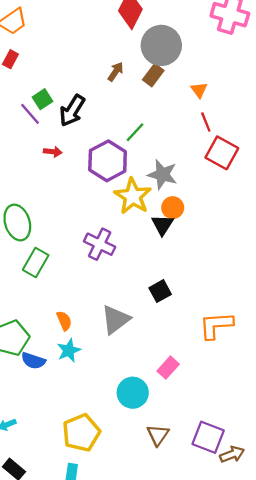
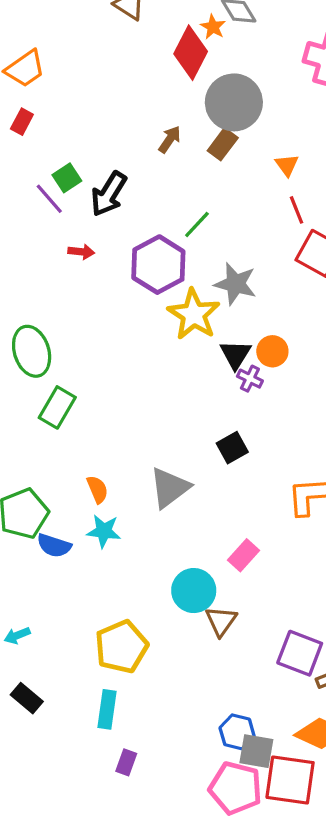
orange circle: (173, 208) -> (272, 351), moved
purple cross: (100, 244) -> (250, 379), moved, size x0.6
cyan star: (69, 350) -> (104, 531), turned 30
brown triangle: (158, 435) -> (221, 621), moved

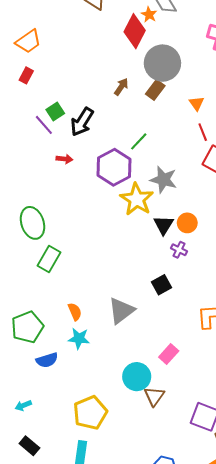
purple cross: (250, 379) -> (179, 250), moved
blue semicircle: (54, 546) -> (47, 360), moved, turned -35

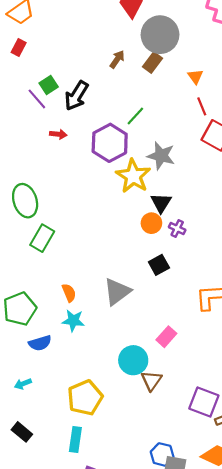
orange circle: (187, 223) -> (151, 223), moved
cyan arrow: (23, 406) -> (23, 384), moved

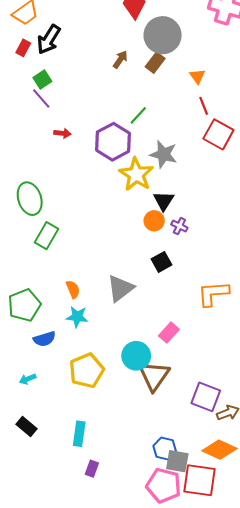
green square: (49, 85) -> (42, 79), moved
black arrow: (76, 96) -> (49, 39), moved
brown triangle: (151, 381) -> (154, 376), size x1.5
yellow pentagon: (85, 398) -> (87, 371), moved

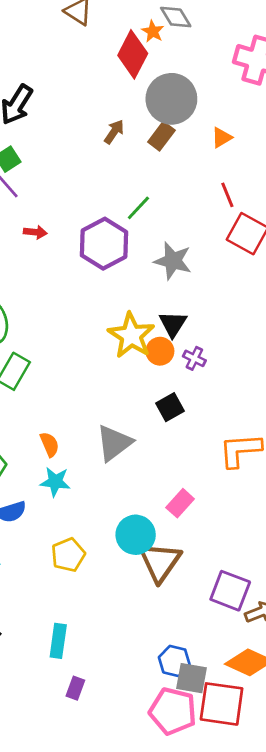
orange triangle: (197, 76) -> (222, 138), moved, turned 35
yellow star: (136, 174) -> (131, 335), moved
yellow pentagon: (87, 371) -> (68, 555), size x0.7

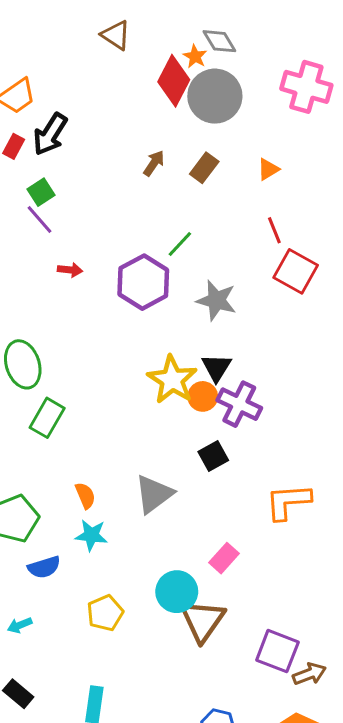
gray circle: (171, 99) -> (215, 96), moved
purple cross: (194, 358) -> (239, 404), size x1.8

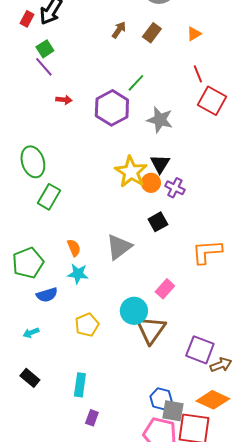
purple cross: (239, 404) -> (175, 188), size x0.7

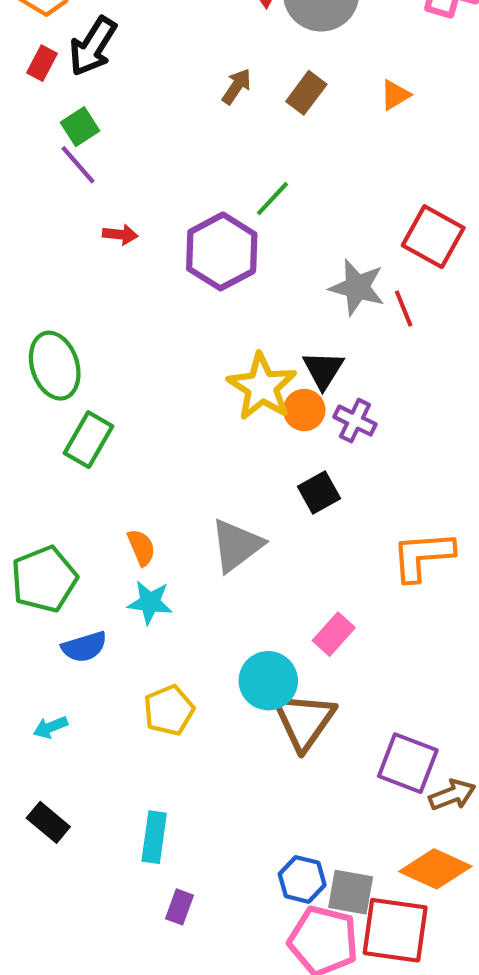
red line: (198, 74) -> (404, 308), moved
gray star: (160, 120) -> (357, 287), moved
blue hexagon: (161, 399) -> (302, 879), moved

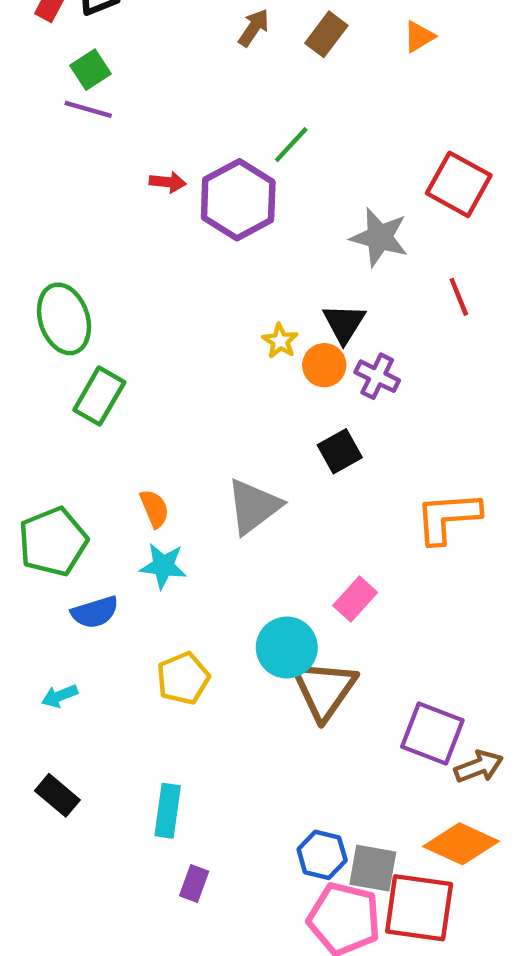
purple line: (78, 165) -> (88, 109), turned -33
red arrow: (120, 234) -> (168, 182), moved
red line: (404, 308) -> (459, 297), moved
yellow star: (262, 387) -> (280, 341), size x0.5

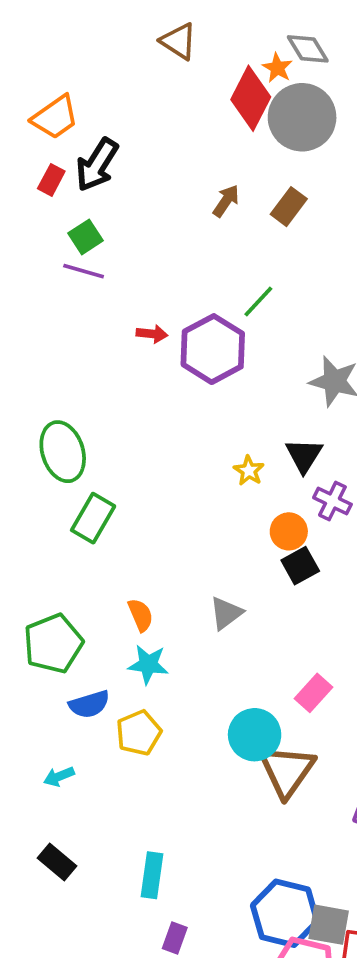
orange circle: (324, 365) -> (289, 531), moved
gray triangle: (254, 506) -> (226, 613), size x0.7
yellow pentagon: (183, 678) -> (139, 733), moved
blue hexagon: (322, 855) -> (285, 913), size x1.6

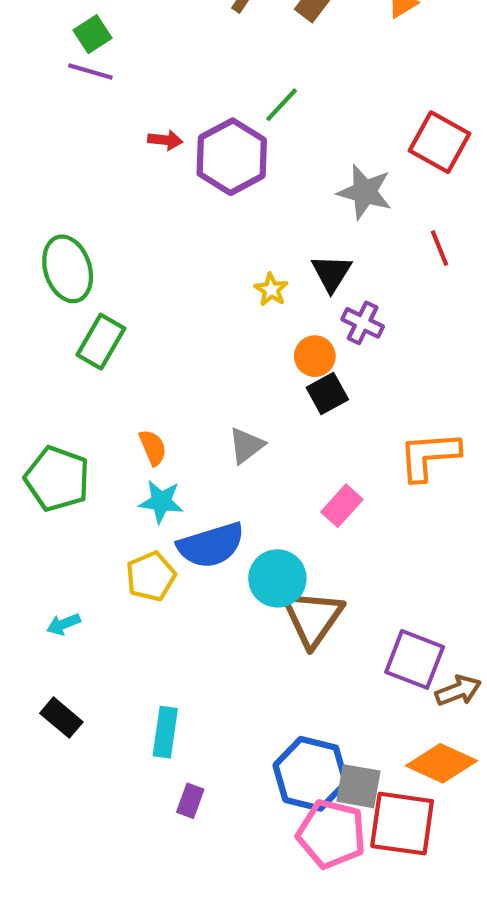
green pentagon: (53, 644) -> (57, 479), turned -30
pink rectangle: (313, 693) -> (342, 506), moved
blue semicircle: (89, 704) -> (211, 545), moved, size x1.5

